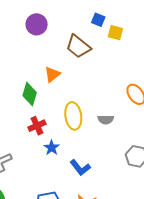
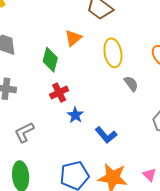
yellow ellipse: (73, 116) -> (113, 53), moved
gray semicircle: (106, 120) -> (131, 84), turned -126

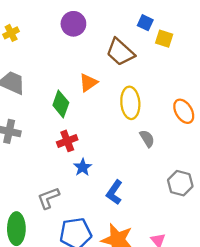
gray L-shape: (24, 132) -> (48, 198), moved
blue L-shape: (106, 135) -> (114, 192), turned 70

